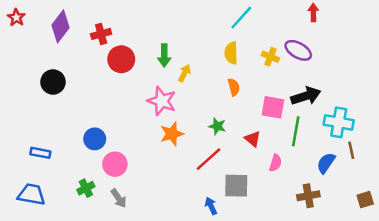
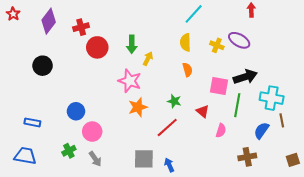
gray square: (236, 186) -> (144, 159), moved

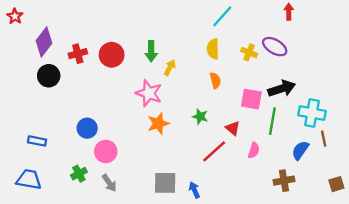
purple diamond: (49, 21) -> (44, 42), moved
red cross: (81, 27) -> (78, 54), moved
red line: (167, 127) -> (214, 151), moved

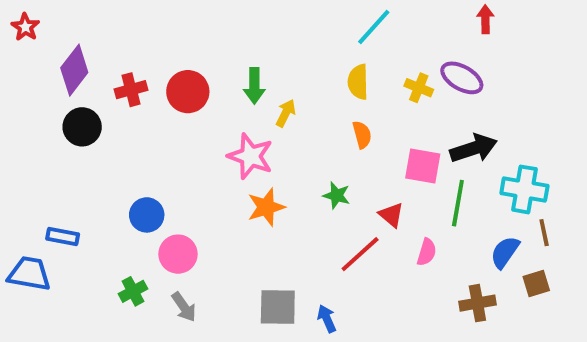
blue trapezoid: (29, 179) -> (29, 274), moved
brown square: (336, 184) -> (536, 283), moved

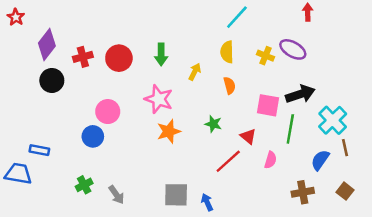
yellow arrow: (286, 113) -> (195, 72), moved
cyan cross: (524, 189) -> (333, 120), turned 36
pink circle: (178, 254) -> (108, 112), moved
brown square: (536, 283) -> (345, 191), moved, turned -35

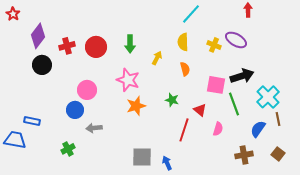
green line: (290, 129) -> (234, 104), turned -30
red line: (228, 161) -> (184, 130), turned -30
gray arrow: (116, 195) -> (94, 128), moved, turned 119

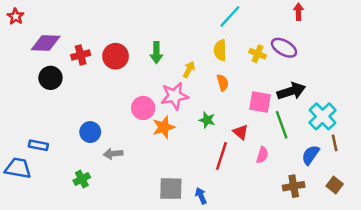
purple diamond: (38, 36) -> (46, 43), turned 55
pink star: (128, 80) -> (174, 96), moved, turned -30
pink circle: (87, 90) -> (143, 108), moved

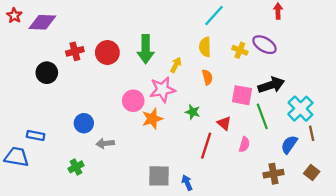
purple diamond: (46, 43) -> (42, 22), moved
green arrow: (156, 53) -> (146, 49), size x1.4

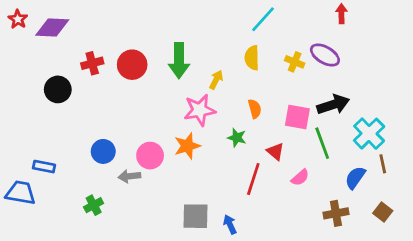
orange semicircle: (207, 77) -> (255, 109), moved
pink circle: (133, 101) -> (150, 156), moved
pink semicircle: (244, 145) -> (300, 178), turned 32

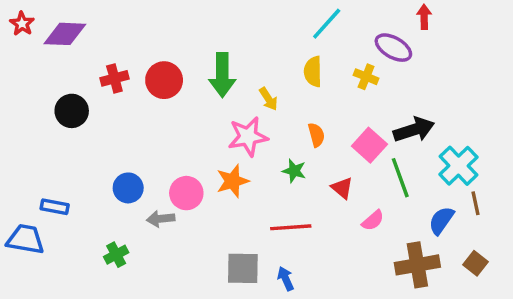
purple ellipse: (325, 55) -> (393, 48), moved
yellow arrow: (216, 80) -> (268, 99), turned 120
pink square: (297, 117) -> (369, 145), turned 32
red line: (253, 179) -> (291, 227), moved, turned 68
brown cross: (336, 213) -> (417, 265), size x1.4

